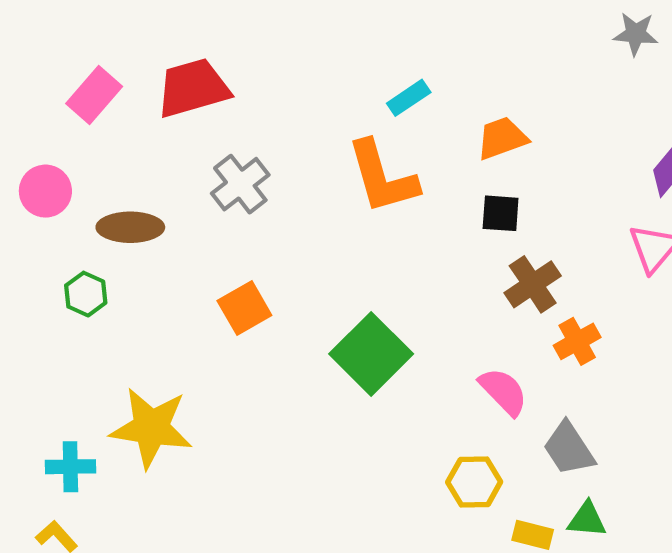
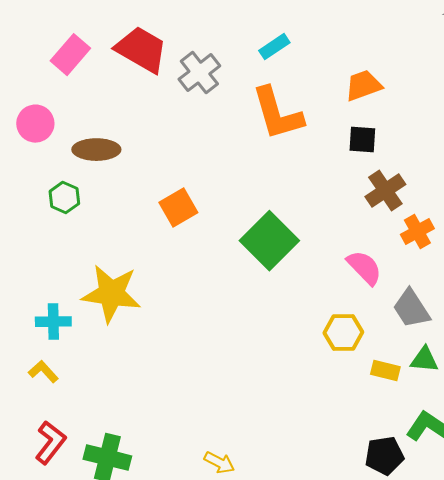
red trapezoid: (193, 88) -> (141, 50), turned 46
cyan rectangle: (409, 98) -> (274, 47), moved
gray cross: (240, 184) -> (199, 73), moved

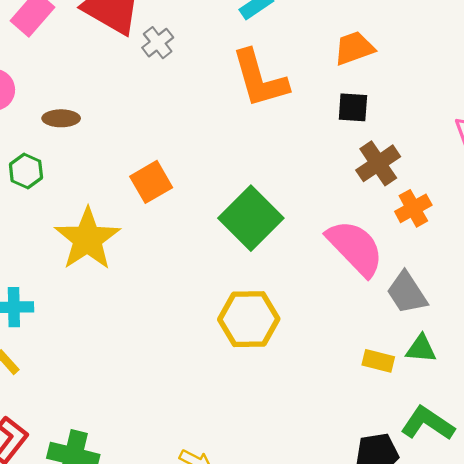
gray cross: (199, 73) -> (158, 43), moved, size x0.7
brown ellipse: (96, 150) -> (61, 118), size x0.7
pink semicircle: (364, 268) -> (355, 248), size x1.5
yellow star: (111, 294) -> (87, 239), moved, turned 30
yellow hexagon: (343, 333) -> (249, 319), moved, size x1.4

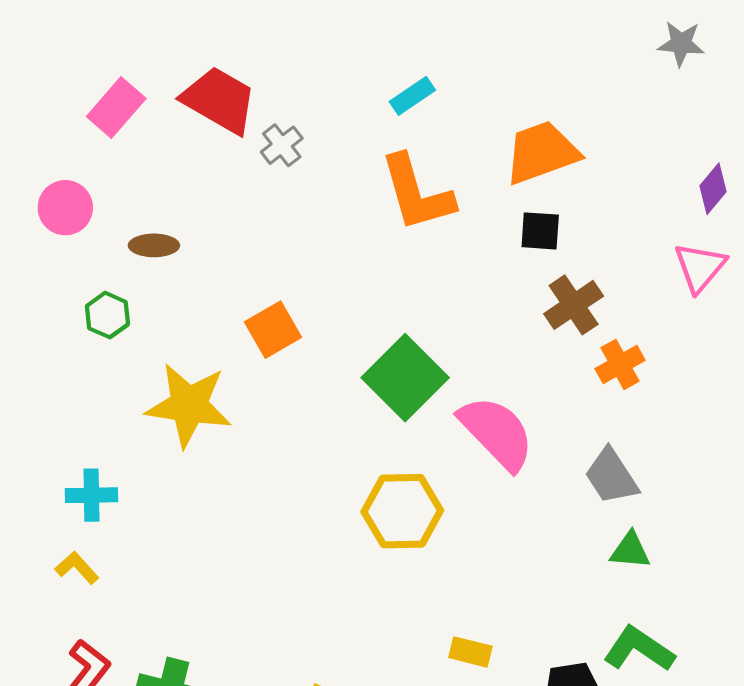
orange trapezoid: (354, 48) -> (542, 152), size x1.4
yellow star: (87, 239) -> (189, 405), turned -30
pink semicircle: (355, 248) -> (497, 433), moved
yellow rectangle: (378, 361) -> (470, 652), moved

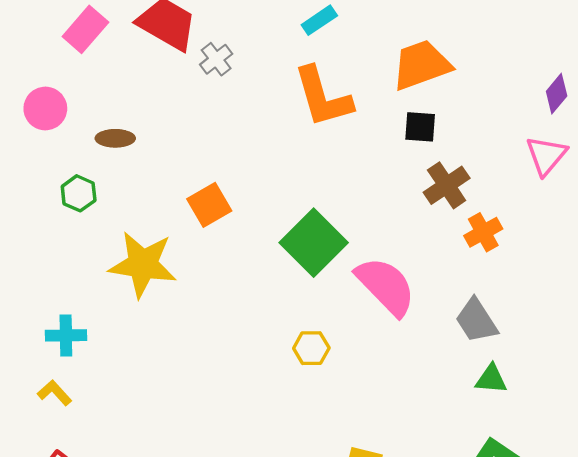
yellow hexagon: (402, 511) -> (311, 348), size x0.6

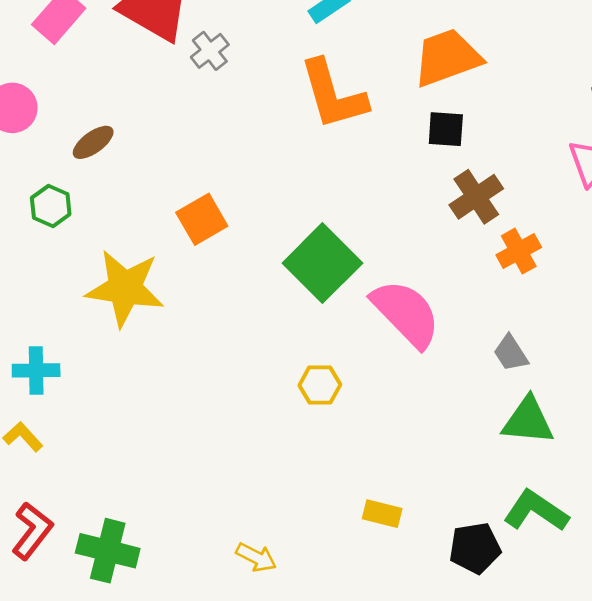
brown ellipse: (115, 138) -> (93, 142), turned -36
gray trapezoid: (476, 321) -> (511, 353), size x0.7
green triangle: (491, 379) -> (528, 421), size x1.4

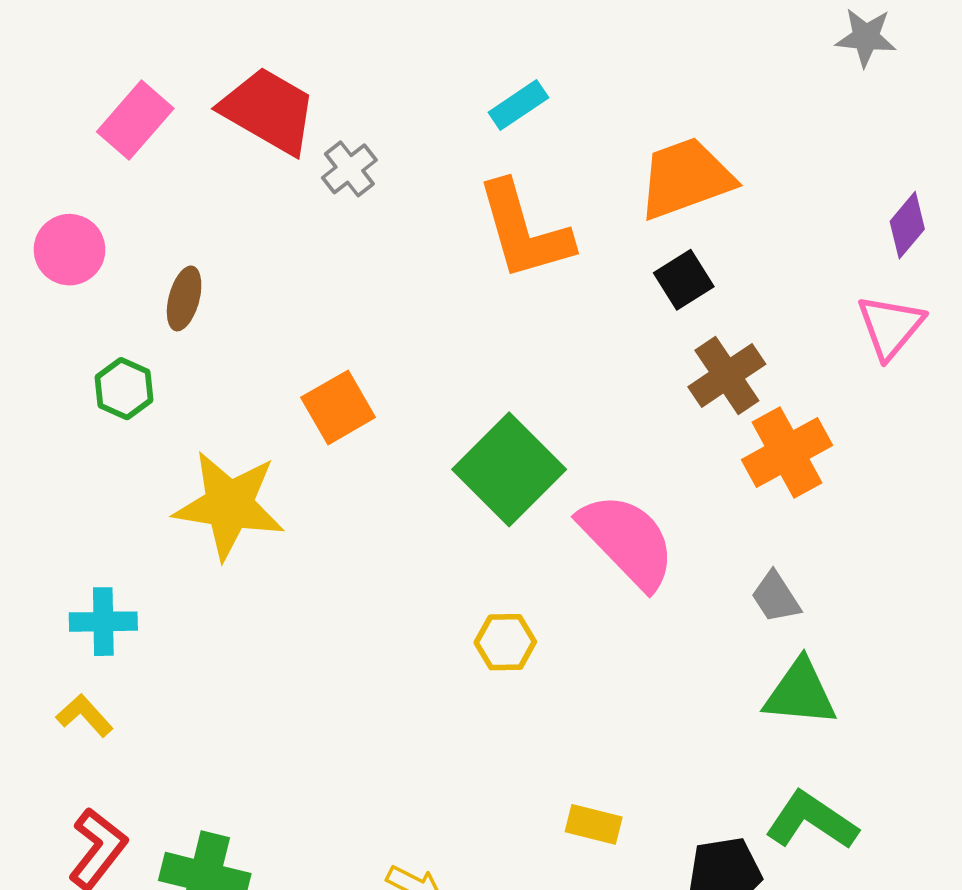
black square: (446, 129) -> (684, 280), turned -36
brown ellipse: (93, 142) -> (184, 298), turned -39
orange cross: (519, 251) -> (787, 452), size x1.4

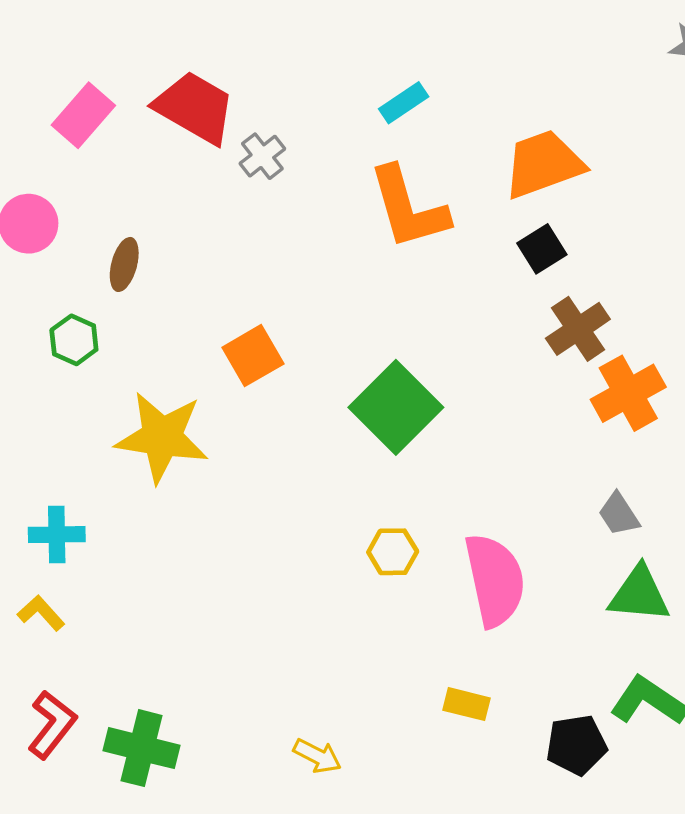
pink semicircle: (627, 541) -> (495, 580), moved, turned 32

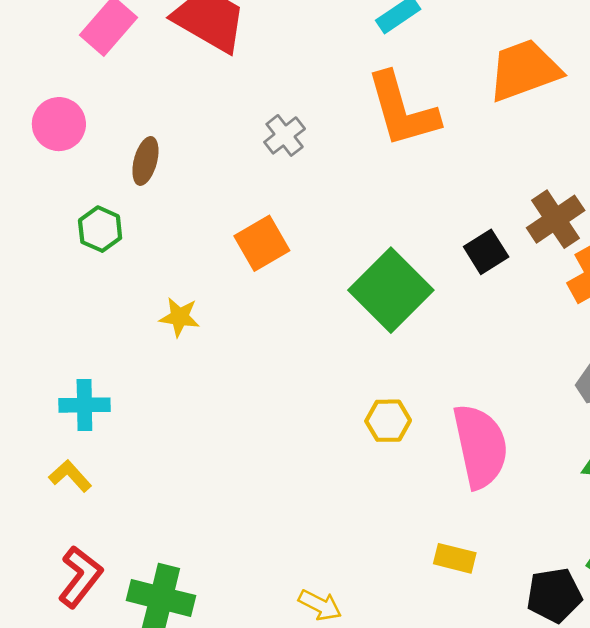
gray cross: (262, 156) -> (285, 135), moved
black square: (542, 249) -> (486, 252), moved
yellow star: (162, 437) -> (180, 317), size x0.5

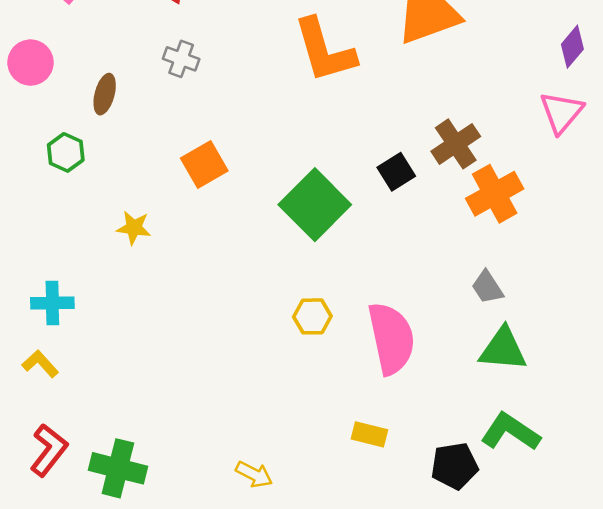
gray cross: (285, 135) -> (181, 59), moved, turned -32

